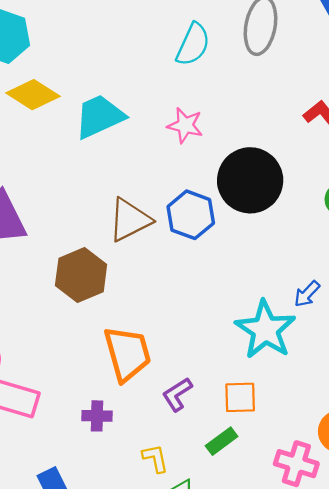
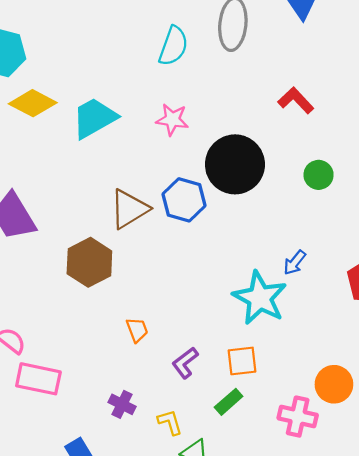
orange trapezoid: (127, 354) -> (137, 330), size x0.5
purple cross: (97, 416) -> (122, 404), moved, turned 30

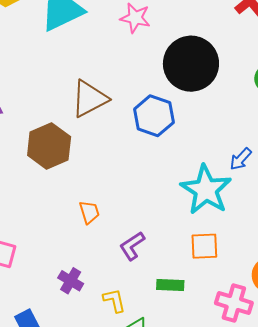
blue hexagon: (184, 200) -> (154, 116), moved
orange square: (242, 361) -> (204, 246), moved
green rectangle: (229, 402) -> (170, 285), turned 40

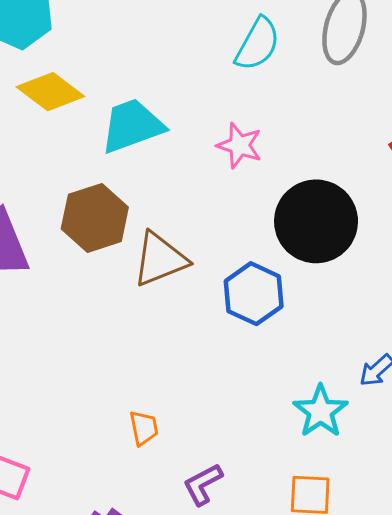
brown hexagon: (49, 146) -> (95, 218), moved
cyan star: (206, 190) -> (321, 411), size x0.7

